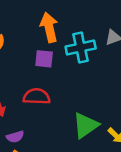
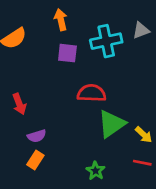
orange arrow: (49, 27) -> (61, 20), moved, size x0.7
red semicircle: (37, 97) -> (91, 93), moved

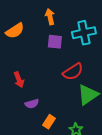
red semicircle: (91, 93) -> (73, 72), turned 145
orange rectangle: (35, 160) -> (49, 122), moved

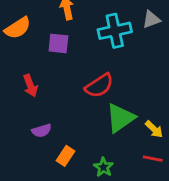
purple square: (55, 42) -> (58, 43), moved
red arrow: (19, 80) -> (30, 86), moved

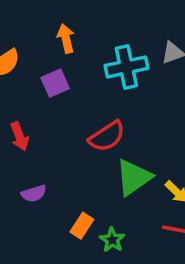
purple square: (58, 43) -> (55, 83), turned -30
orange rectangle: (65, 156) -> (82, 226), moved

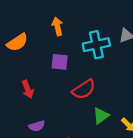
purple square: (55, 83) -> (60, 62), moved, turned 30
green triangle: (134, 177) -> (101, 116), size x0.7

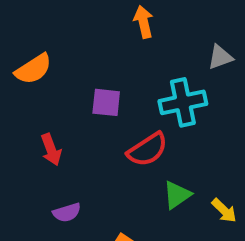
orange arrow: (57, 26) -> (144, 22), moved
cyan cross: (96, 45) -> (183, 102), moved

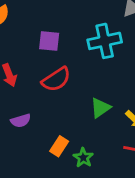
red semicircle: (147, 150) -> (56, 79), moved

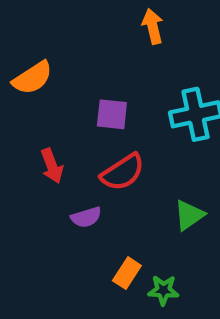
purple semicircle: (21, 121) -> (86, 217), moved
green star: (83, 158) -> (163, 290), turned -30

